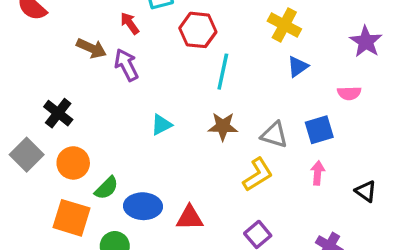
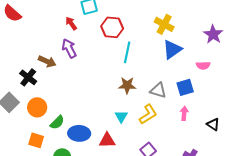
brown arrow: (91, 48) -> (47, 61), moved
blue triangle: (298, 67) -> (172, 49), size x1.5
cyan triangle: (161, 125) -> (121, 116), moved, turned -32
orange square: (72, 218) -> (36, 140), size x0.7

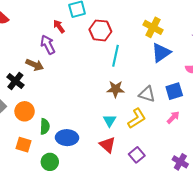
purple arrow: (69, 48) -> (48, 45), moved
pink arrow: (184, 113) -> (173, 117), turned 40
green semicircle: (57, 122) -> (45, 127), turned -42
red triangle: (107, 140) -> (107, 145), moved, turned 42

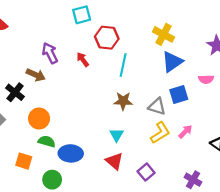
red arrow: (59, 26) -> (83, 60), moved
blue square: (174, 91) -> (179, 94), moved
orange circle: (25, 111) -> (39, 119), moved
yellow L-shape: (137, 118) -> (160, 133), moved
green semicircle: (45, 127) -> (47, 141), turned -77

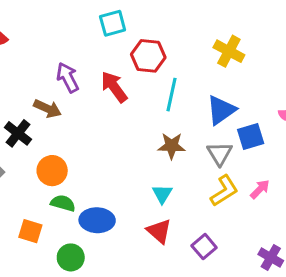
red arrow: (83, 60) -> (114, 87), size x1.5
blue triangle: (172, 62) -> (221, 110), moved
gray triangle: (157, 106) -> (220, 154), turned 42

